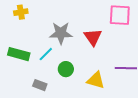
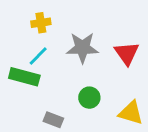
yellow cross: (21, 12) -> (41, 23), moved
cyan line: (46, 54) -> (38, 56), moved

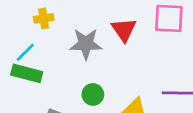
red triangle: (127, 53) -> (124, 30), moved
cyan line: (38, 56) -> (25, 52), moved

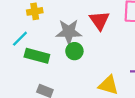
green rectangle: (27, 73) -> (37, 56), moved
green circle: (93, 94) -> (74, 51), moved

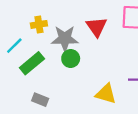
yellow cross: (35, 11) -> (39, 24), moved
green rectangle: (37, 56) -> (32, 63), turned -55

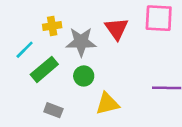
green circle: (71, 59) -> (84, 76), moved
yellow triangle: (106, 94) -> (107, 104), moved, turned -30

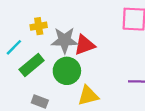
red triangle: (117, 29) -> (85, 45), moved, turned 45
green circle: (84, 76) -> (67, 71), size x1.5

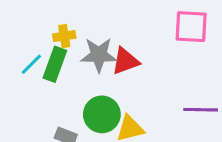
green rectangle: (32, 65) -> (55, 64), moved, turned -30
green circle: (67, 71) -> (102, 114), moved

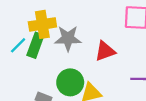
yellow cross: (64, 36) -> (42, 24), size x1.6
red triangle: (125, 61) -> (105, 51), moved

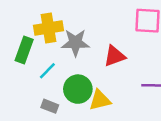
cyan line: (18, 45) -> (47, 71), moved
green rectangle: (35, 45) -> (24, 50), moved

